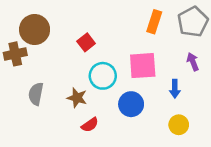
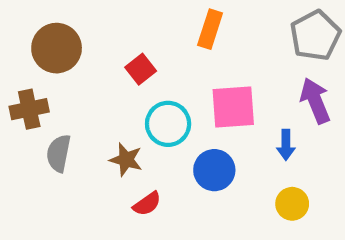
orange rectangle: (154, 22) -> (210, 29), moved
brown cross: (15, 54) -> (29, 109), moved
purple arrow: (193, 62) -> (315, 101), size x1.5

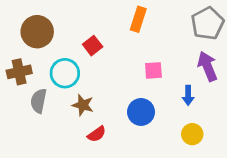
pink square: (233, 107) -> (153, 70), size x0.6
cyan circle: (168, 124) -> (65, 73), moved

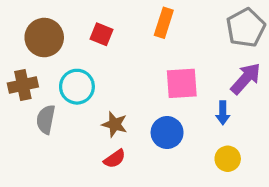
red square: (93, 46) -> (102, 34), moved, turned -30
purple arrow: (207, 66) -> (246, 78), turned 64
pink square: (153, 70) -> (182, 83), size x1.5
brown star: (83, 105) -> (115, 124), moved

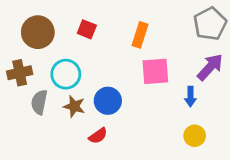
orange rectangle: (164, 23) -> (140, 35), moved
brown star: (115, 124) -> (74, 106), moved
blue circle: (167, 133) -> (108, 101), moved

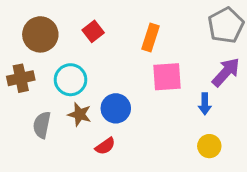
red square: (87, 29) -> (93, 31), turned 30
gray semicircle: (39, 102) -> (42, 125), moved

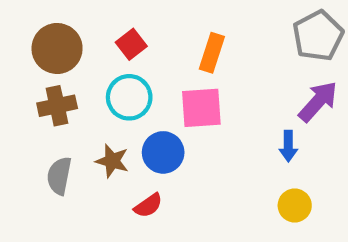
pink square: (167, 77) -> (201, 108), moved
brown cross: (21, 78) -> (57, 106), moved
cyan circle: (71, 80) -> (129, 97), moved

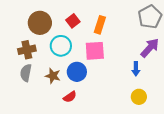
red square: (131, 44) -> (73, 21), moved
brown circle: (57, 48) -> (40, 23), moved
gray semicircle: (59, 176) -> (26, 73), moved

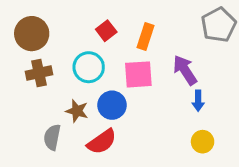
brown circle: (40, 23) -> (32, 34), moved
purple arrow: (150, 48) -> (185, 70), moved, turned -75
gray semicircle: (26, 73) -> (52, 137), moved
red semicircle: (70, 97) -> (102, 142), size x1.5

